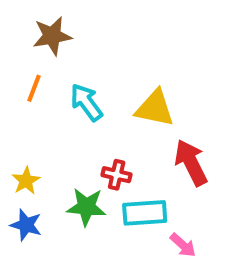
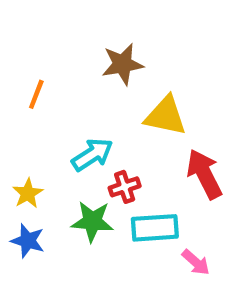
brown star: (52, 36) -> (122, 64), moved
cyan arrow: (86, 102) -> (92, 155), moved, turned 93
red cross: (117, 175) -> (125, 187), turned -32

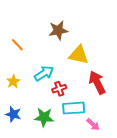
orange line: (36, 94) -> (17, 45), turned -64
yellow star: (28, 193) -> (13, 82), moved
green star: (92, 221) -> (44, 117), moved

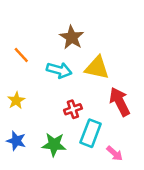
brown star: (58, 30) -> (72, 37), turned -30
cyan arrow: (44, 73) -> (59, 70), moved, turned 48
cyan rectangle: (74, 108) -> (91, 133), turned -65

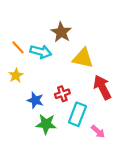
cyan arrow: (59, 70) -> (41, 52), moved
yellow star: (16, 100) -> (16, 75), moved
blue star: (16, 141) -> (35, 100), moved

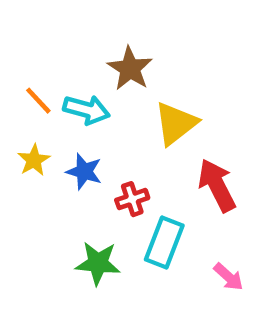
yellow triangle: (83, 58) -> (176, 123), turned -50
blue star: (35, 100) -> (84, 172), moved
pink arrow: (98, 132) -> (228, 277), moved

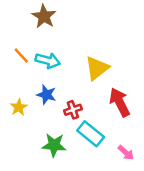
brown star: (130, 69) -> (44, 16), moved
yellow star: (34, 160) -> (19, 107), moved
cyan rectangle: (164, 243) -> (91, 134), turned -72

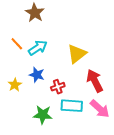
cyan arrow: (48, 61) -> (38, 48), turned -48
cyan rectangle: (91, 134) -> (72, 106), turned -35
pink arrow: (126, 153) -> (100, 109), moved, size x1.5

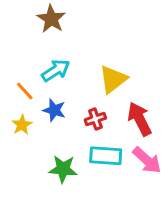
orange line: (17, 44) -> (25, 91), moved
red cross: (58, 87) -> (95, 119), moved

